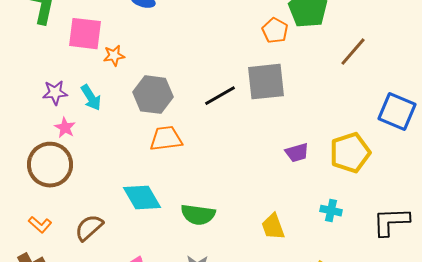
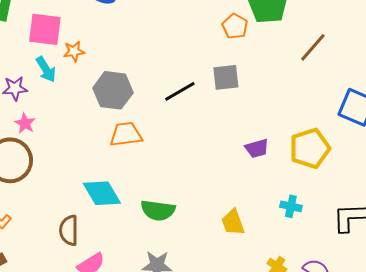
gray square: (266, 82) -> (226, 77), size x0.7
cyan arrow: (91, 98) -> (46, 69), moved
brown semicircle: (89, 228) -> (69, 230), moved, turned -48

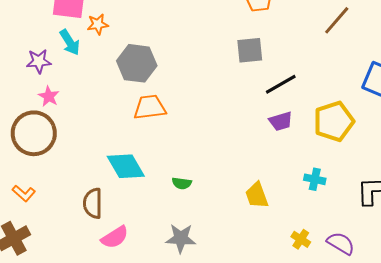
black line: (180, 91) -> (281, 84), moved
green semicircle: (158, 210) -> (182, 183), size x0.6

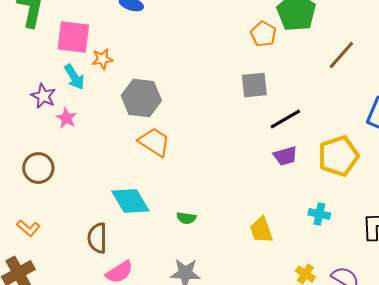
purple star: (39, 61) -> (43, 96), turned 30
pink star: (49, 96) -> (66, 118), moved
orange trapezoid: (150, 107) -> (154, 142), turned 40
brown circle: (34, 133) -> (38, 168), size x0.7

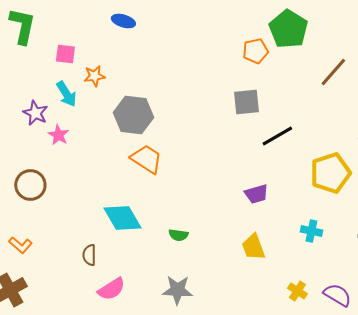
orange pentagon: (263, 34) -> (255, 51), turned 30
pink square: (73, 37) -> (65, 54), size x0.6
purple trapezoid: (285, 156) -> (256, 194), moved
brown semicircle: (97, 238) -> (89, 255), size x0.7

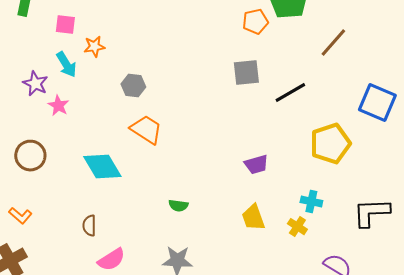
gray hexagon: (133, 115) -> (133, 86), size x0.6
black line: (277, 136) -> (290, 93), moved
cyan diamond: (122, 218) -> (102, 167), moved
yellow cross: (297, 291) -> (297, 227), moved

